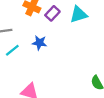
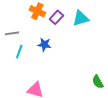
cyan line: (12, 50) -> (19, 52), turned -32

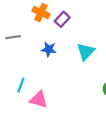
cyan triangle: (81, 18) -> (86, 52), moved, turned -30
cyan line: (19, 52) -> (21, 85), moved

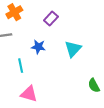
orange cross: (41, 13) -> (14, 12), moved, turned 35
cyan line: (21, 85) -> (21, 66), moved, turned -32

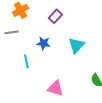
pink triangle: (29, 94) -> (55, 88), moved

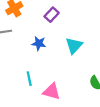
cyan line: (26, 61) -> (29, 79), moved

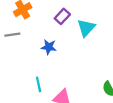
cyan triangle: (74, 46) -> (86, 28), moved

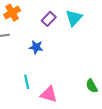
cyan triangle: (86, 28) -> (74, 18), moved

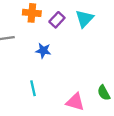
orange cross: (12, 13) -> (32, 13), moved, turned 35
pink triangle: (49, 94) -> (75, 102), moved

